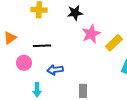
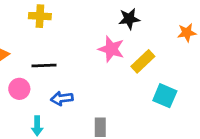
black star: (75, 13) -> (129, 19), moved
pink star: (91, 34) -> (111, 49), turned -30

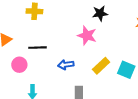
yellow rectangle: (143, 61) -> (101, 66), moved
blue arrow: (62, 98) -> (66, 65), moved

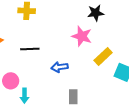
pink circle: (19, 65) -> (11, 81), moved
yellow rectangle: (101, 66) -> (103, 56), moved

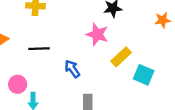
blue arrow: (59, 67) -> (72, 69), turned 63

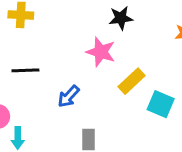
blue arrow: (72, 69) -> (68, 96), turned -102

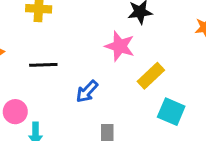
cyan square: (161, 104) -> (171, 112), moved

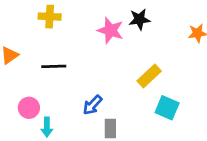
pink star: (120, 46) -> (110, 30), moved
blue arrow: (87, 91) -> (92, 105), moved

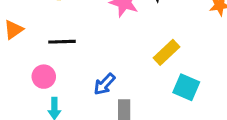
pink circle: (29, 108) -> (44, 77), moved

